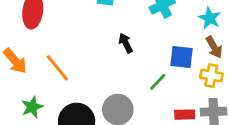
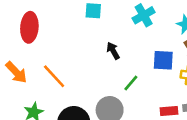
green line: (158, 82) -> (131, 83), moved

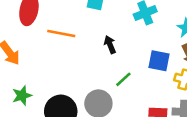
orange line: (54, 76) -> (61, 34), moved, turned -44

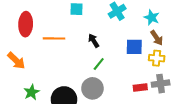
green line: (123, 79) -> (99, 64), moved

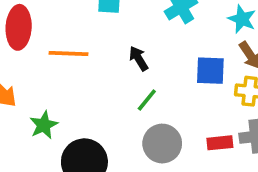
gray circle: (92, 88) -> (162, 144), moved
green star: (31, 92) -> (44, 125), moved

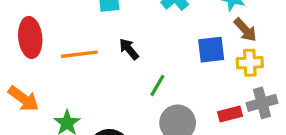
black arrow: (139, 58) -> (129, 49), moved

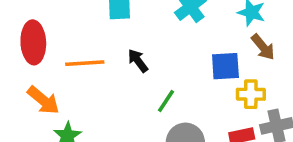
yellow cross: (250, 63) -> (251, 94), moved
orange arrow: (24, 99) -> (43, 100), moved

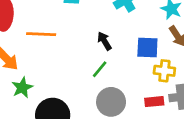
black arrow: (138, 61) -> (104, 41), moved

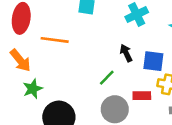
black arrow: (104, 41) -> (126, 53), moved
red rectangle: (154, 102) -> (142, 96), moved

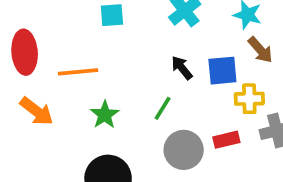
green star: (33, 89) -> (105, 115), moved
red rectangle: (142, 96) -> (226, 140), moved

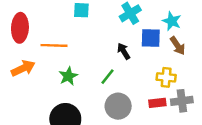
blue square: (222, 71) -> (151, 38), moved
orange arrow: (37, 111) -> (23, 68), turned -70
red rectangle: (226, 140) -> (157, 103), moved

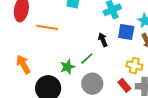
orange arrow: (23, 68) -> (23, 64), moved, turned -102
green star: (68, 76) -> (67, 67), moved
red rectangle: (157, 103) -> (124, 85), turned 48

